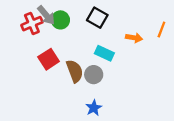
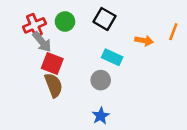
gray arrow: (46, 15) -> (42, 42), moved
red square: (49, 59) -> (52, 64), turned -36
brown semicircle: (75, 71) -> (54, 85), moved

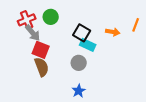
black square: (104, 19) -> (82, 33), moved

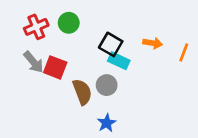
orange line: (136, 25) -> (184, 53), moved
gray arrow: (33, 33) -> (34, 62), moved
brown semicircle: (42, 67) -> (82, 92), moved

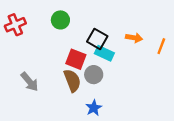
red cross: (36, 27) -> (15, 25), moved
gray arrow: (34, 62) -> (30, 82), moved
red square: (55, 67) -> (76, 59), moved

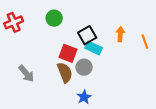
orange arrow: (134, 38) -> (120, 34), turned -96
black square: (97, 39) -> (87, 35), turned 30
orange line: (161, 46) -> (145, 42), turned -40

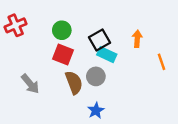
green circle: (54, 18) -> (62, 30), moved
orange line: (145, 42) -> (162, 62), moved
red square: (68, 53) -> (63, 55), moved

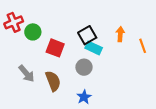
green circle: (62, 30) -> (33, 32), moved
orange line: (162, 62) -> (143, 46), moved
brown semicircle: (74, 83) -> (53, 81), moved

